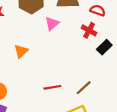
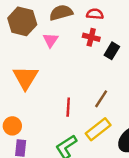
orange triangle: (21, 51) -> (25, 78), size x1.6
red line: (52, 87) -> (68, 107), turned -63

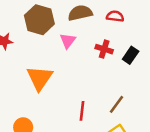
red cross: (91, 37) -> (104, 49), moved

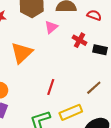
black rectangle: (131, 55) -> (100, 50), turned 56
brown line: (117, 104) -> (94, 88), moved

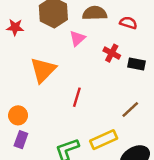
red line: (51, 87) -> (77, 97), moved

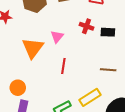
pink triangle: (77, 38) -> (57, 37), moved
brown line: (130, 109) -> (108, 70), turned 56

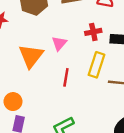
red cross: (86, 26) -> (93, 32), turned -32
yellow rectangle: (90, 97) -> (96, 65), moved, turned -40

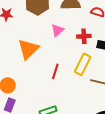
pink triangle: (59, 43) -> (57, 30), moved

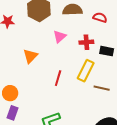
orange triangle: (28, 49) -> (30, 56), size x0.7

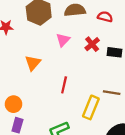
red cross: (86, 42) -> (92, 44), turned -32
yellow rectangle: (86, 71) -> (91, 107), moved

